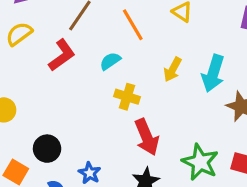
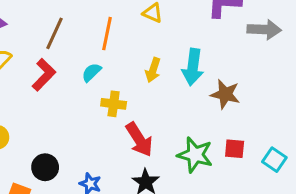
orange line: (133, 25) -> (107, 34), turned 52

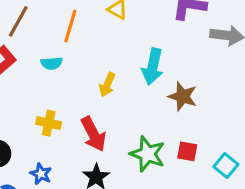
yellow arrow: (153, 70) -> (107, 85), moved
cyan semicircle: (91, 72) -> (52, 63), turned -145
yellow cross: (114, 104) -> (49, 123), moved

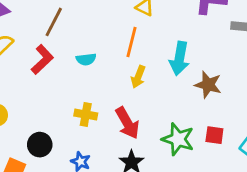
orange line: (70, 26) -> (132, 42), moved

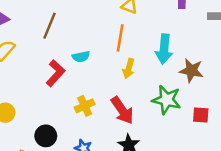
red L-shape: (42, 60) -> (55, 73), moved
yellow cross: (86, 115) -> (85, 106), turned -30
green star: (178, 139) -> (167, 100), moved

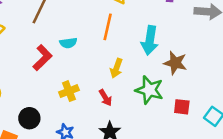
yellow arrow: (129, 69) -> (116, 68), moved
red arrow: (122, 110) -> (105, 98), size x0.6

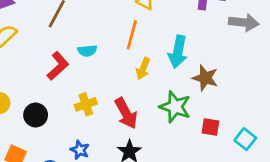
yellow arrow: (116, 68) -> (143, 69), moved
red arrow: (105, 98) -> (126, 113), size x1.6
black circle: (29, 118) -> (36, 115), moved

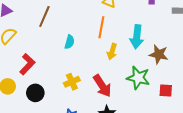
cyan semicircle: (87, 51) -> (70, 42), turned -64
red L-shape: (58, 66) -> (27, 64), moved

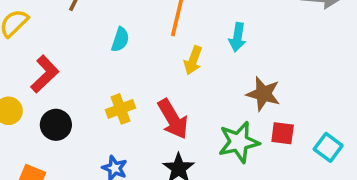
cyan arrow: (137, 37) -> (237, 37), size x0.7
brown star: (159, 54) -> (263, 94), moved
green star: (138, 78) -> (239, 142), moved, turned -30

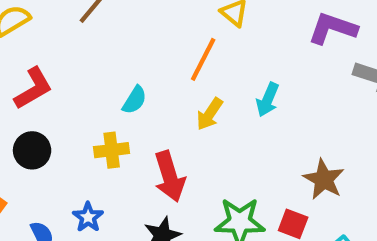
cyan semicircle: (120, 40) -> (134, 100), moved
brown star: (263, 94) -> (324, 179), moved

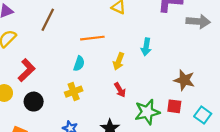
orange line: (203, 59) -> (92, 38), moved, turned 70
red arrow: (170, 176) -> (120, 90), moved, size x0.6

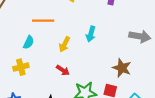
gray arrow: (198, 21) -> (140, 36), moved
red arrow: (120, 90) -> (63, 70), turned -32

